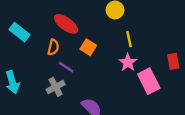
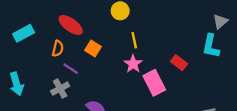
cyan rectangle: (19, 32) -> (24, 33), turned -66
red rectangle: (173, 61) -> (179, 63), turned -42

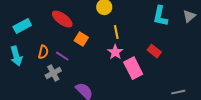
cyan L-shape: (211, 46) -> (160, 16), moved
orange semicircle: (58, 49) -> (43, 52), moved
cyan arrow: (17, 84) -> (16, 56), moved

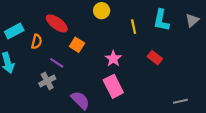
yellow line: (116, 32) -> (134, 27), moved
orange semicircle: (43, 52) -> (37, 42), moved
pink rectangle: (133, 68) -> (113, 86), moved

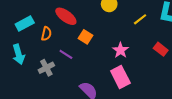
yellow line: (134, 27) -> (140, 19), turned 64
gray cross: (47, 81) -> (46, 68), moved

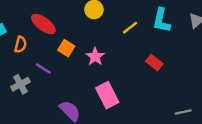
pink star: (120, 50) -> (95, 57), moved

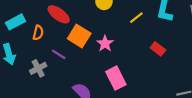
orange square: (66, 48) -> (79, 36), size x1.5

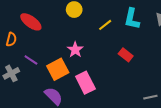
orange square: (79, 36) -> (58, 69), moved, turned 30

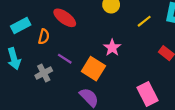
orange square: (58, 69) -> (93, 69), turned -30
pink rectangle: (85, 83) -> (148, 94), moved

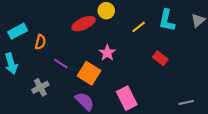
red ellipse: (65, 18) -> (84, 24), moved, turned -60
gray cross: (44, 73) -> (40, 87), moved
pink rectangle: (148, 94) -> (127, 98), moved

